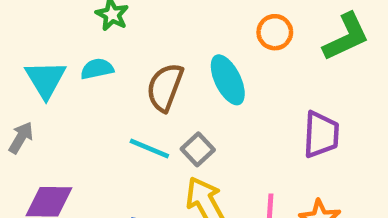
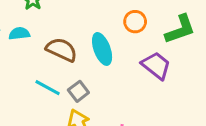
brown semicircle: (165, 87) -> (62, 50), turned 88
purple trapezoid: (321, 134) -> (156, 66), moved, turned -60

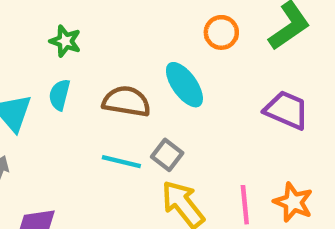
cyan semicircle: (19, 33) -> (59, 95), turned -54
purple trapezoid: (156, 66) -> (286, 110), moved

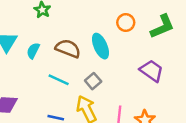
cyan semicircle: (59, 95) -> (33, 51), moved
gray square: (167, 155) -> (93, 81), moved

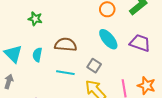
cyan ellipse: (100, 46) -> (108, 39), moved

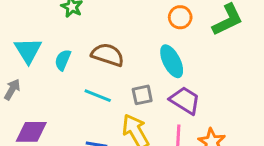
purple trapezoid: (140, 43) -> (185, 100), moved
gray square: (94, 66) -> (142, 95), turned 32

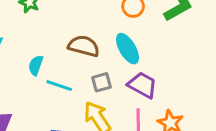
brown semicircle: (108, 55) -> (84, 46), moved
cyan semicircle: (63, 60) -> (36, 65), moved

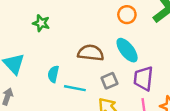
purple trapezoid: (142, 85) -> (143, 78), turned -105

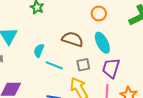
orange circle: (127, 15) -> (99, 13), moved

